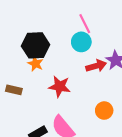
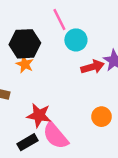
pink line: (85, 24) -> (59, 20), moved
red star: (60, 87) -> (39, 115), moved

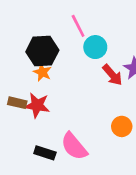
red arrow: (93, 67) -> (112, 75), turned 65
red star: (39, 115) -> (37, 105), moved
black rectangle: (27, 142) -> (45, 153), turned 48

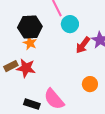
red arrow: (112, 75) -> (83, 45), turned 78
brown rectangle: (17, 103) -> (11, 66), turned -40

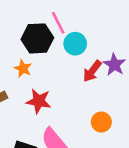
black hexagon: (30, 27) -> (37, 38), moved
red star: (26, 68) -> (39, 101), moved

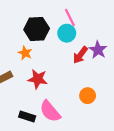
pink line: (58, 23) -> (70, 18), moved

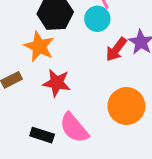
orange star: (25, 53) -> (39, 46), size x1.5
orange circle: (88, 96) -> (126, 106), size x1.6

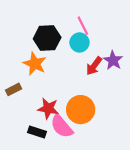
red star: (57, 83) -> (48, 108), moved
orange circle: (126, 106) -> (81, 110), moved

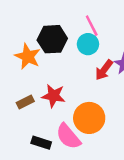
orange star: (35, 64) -> (28, 56), moved
brown rectangle: (14, 89) -> (25, 102), moved
red star: (48, 108) -> (53, 96), moved

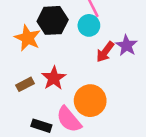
red star: (53, 96) -> (54, 78), turned 30

